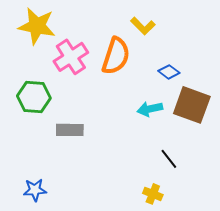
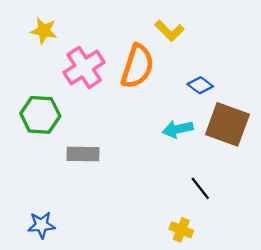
yellow star: (37, 26) -> (44, 31), size x0.6

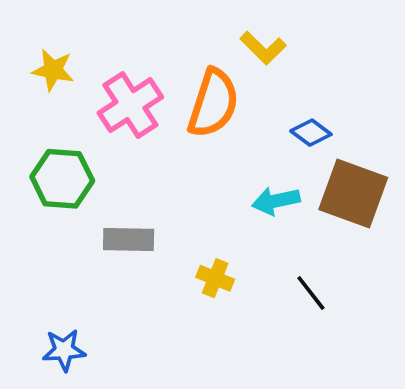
yellow star: (44, 31) -> (53, 70), moved
yellow cross: (181, 230) -> (215, 278), moved

